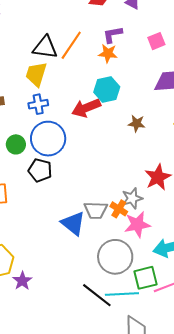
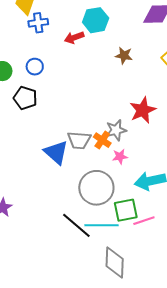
blue cross: (38, 104) -> (38, 23), moved
red arrow: (86, 108) -> (74, 38), size x0.7
blue circle: (48, 139) -> (35, 67), size x0.5
pink star: (137, 225) -> (120, 157), size x0.6

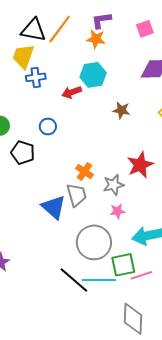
blue circle: (35, 67) -> (48, 126), moved
gray trapezoid: (79, 140) -> (77, 195), turned -110
orange cross: (102, 140) -> (84, 172), moved
gray diamond: (115, 262) -> (133, 319), moved

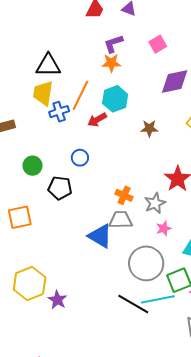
orange line: (60, 29) -> (81, 95), moved
gray trapezoid: (77, 195) -> (121, 220), turned -65

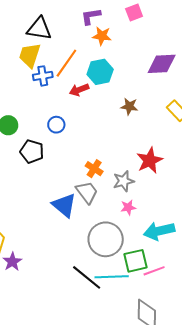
purple L-shape: (113, 44) -> (91, 16), moved
pink square: (158, 44) -> (134, 12), moved
gray trapezoid: (121, 220) -> (87, 192), turned 45

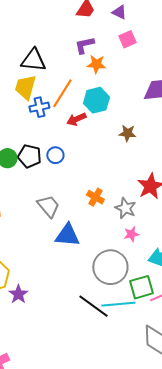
black pentagon: (32, 151) -> (29, 156), moved
gray star: (124, 181) -> (125, 208), turned -30
gray trapezoid: (87, 192) -> (48, 206), moved
blue triangle: (64, 205) -> (67, 235), turned -32

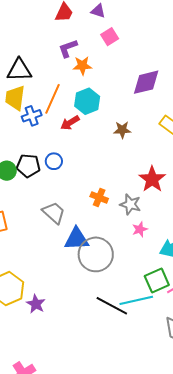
gray circle: (110, 267) -> (96, 254), moved

